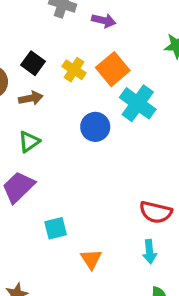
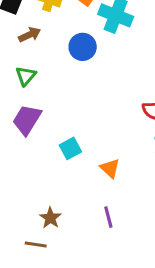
brown arrow: (31, 98) -> (30, 35), moved

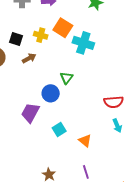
blue circle: (83, 47) -> (51, 93), moved
green triangle: (26, 76) -> (66, 78), moved

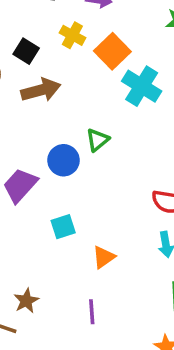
yellow cross: (41, 35) -> (72, 35), moved
brown arrow: (29, 58) -> (41, 90), size x1.5
orange triangle: (85, 141) -> (104, 257), turned 32

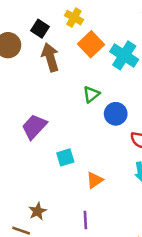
orange square: (112, 51) -> (91, 44), moved
brown arrow: (41, 90) -> (50, 57), turned -92
blue circle: (63, 160) -> (116, 114), moved

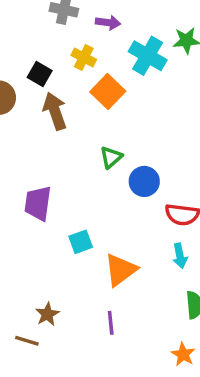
cyan cross: (124, 55) -> (148, 56), moved
purple trapezoid: (34, 127) -> (38, 203), turned -32
orange triangle: (95, 180) -> (120, 270), size x1.5

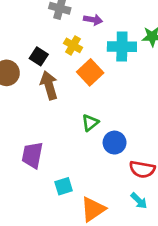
cyan cross: (148, 56) -> (122, 47), turned -32
cyan arrow: (180, 256) -> (139, 201), turned -36

